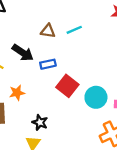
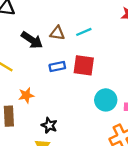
black arrow: (23, 53) -> (32, 40), moved
red square: (67, 86) -> (84, 65), moved, turned -30

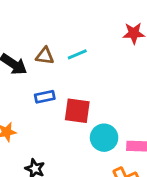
red square: (84, 65) -> (77, 111), moved

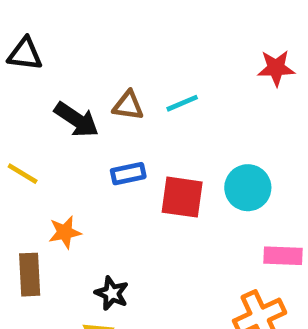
cyan circle: (104, 138) -> (248, 188), moved

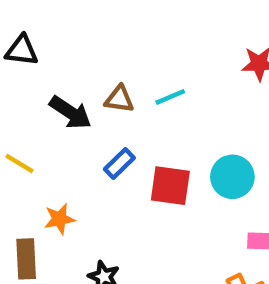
blue rectangle: (128, 174) -> (119, 163), turned -32

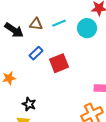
cyan circle: (232, 177) -> (87, 28), moved
red square: (170, 186) -> (59, 63), turned -30

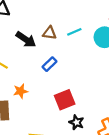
red square: (59, 63) -> (65, 100), moved
black star: (29, 104) -> (76, 122), moved

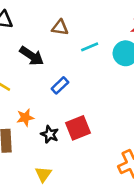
brown triangle: (50, 33) -> (60, 28), moved
black star: (76, 122) -> (50, 134), moved

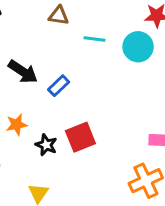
cyan line: (90, 47) -> (94, 39), turned 30
black arrow: (32, 56) -> (23, 72), moved

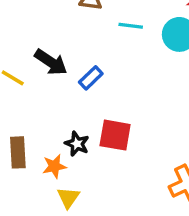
orange star: (17, 125) -> (54, 166), moved
red square: (80, 137) -> (115, 135), turned 32

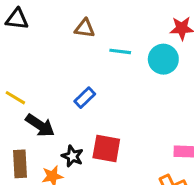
black arrow: (51, 62) -> (40, 125), moved

